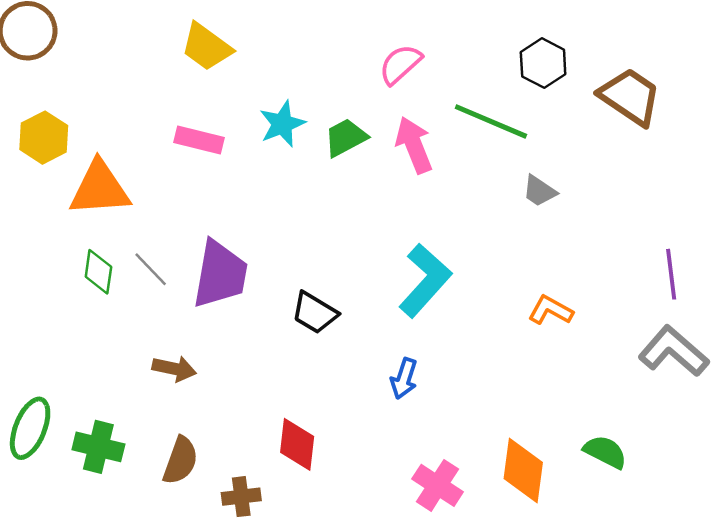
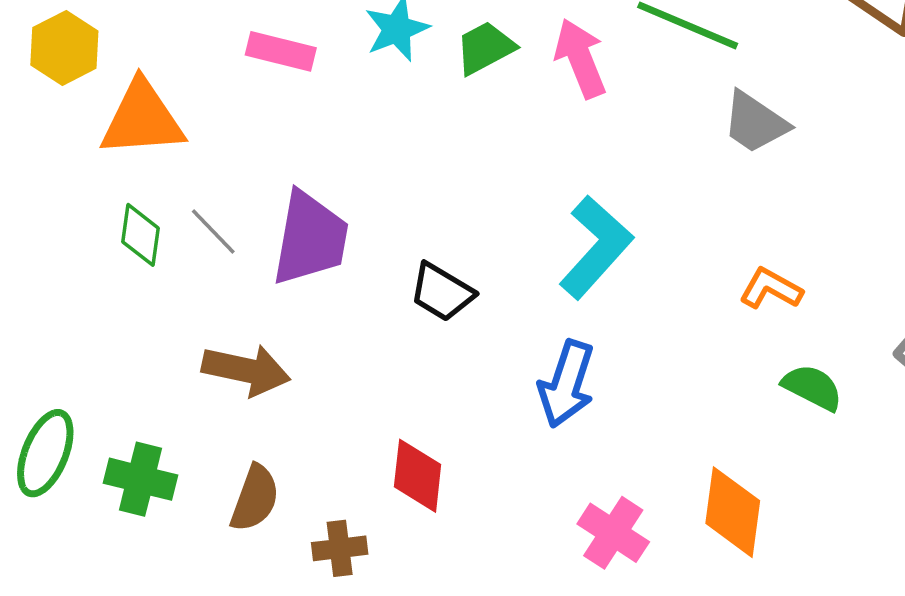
gray trapezoid: (539, 191) -> (755, 122), size x1.4
brown arrow: (174, 369) -> (246, 370), size x1.4
blue arrow: (404, 379) -> (566, 384), size x1.5
green semicircle: (605, 452) -> (812, 387), moved

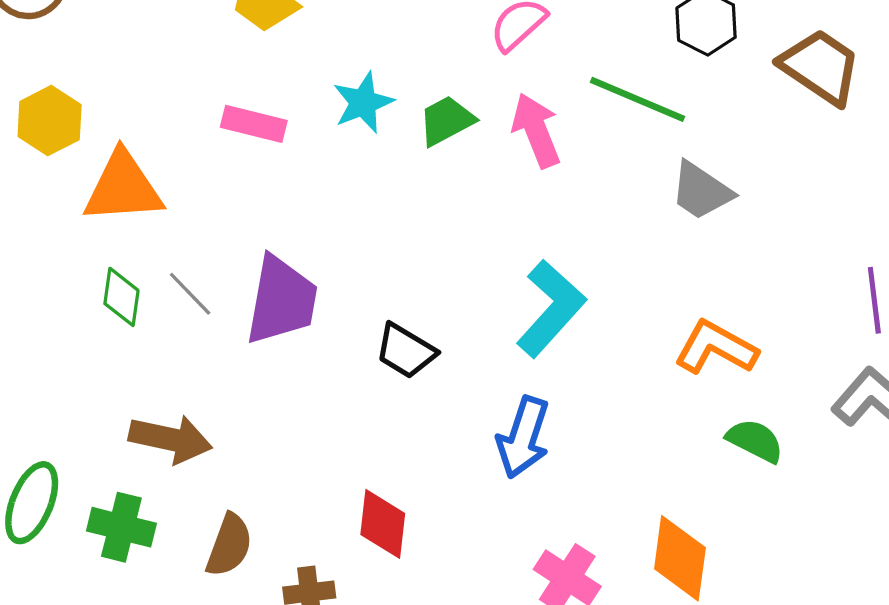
orange L-shape: (771, 289) -> (716, 348), size x1.4
brown arrow: (246, 370) -> (170, 439), moved

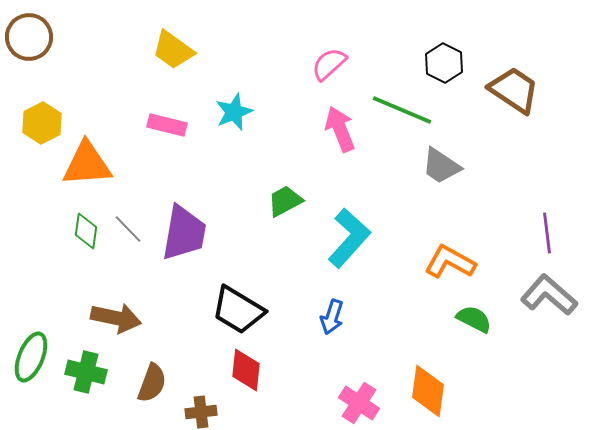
green trapezoid: (446, 121) -> (285, 201), moved
black trapezoid: (406, 351) -> (238, 310), moved, size x1.4
blue arrow: (523, 437) -> (332, 317), size x0.7

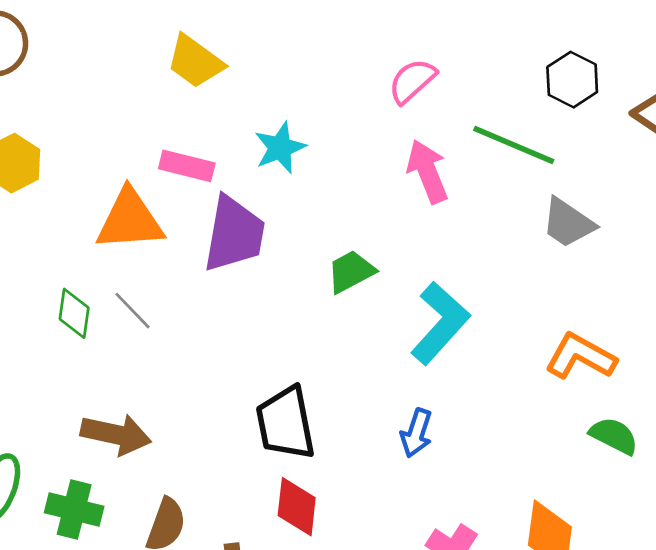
orange triangle: (87, 164) -> (130, 220), moved
purple trapezoid: (184, 233) -> (234, 234), moved
black trapezoid: (238, 310) -> (286, 423), turned 48

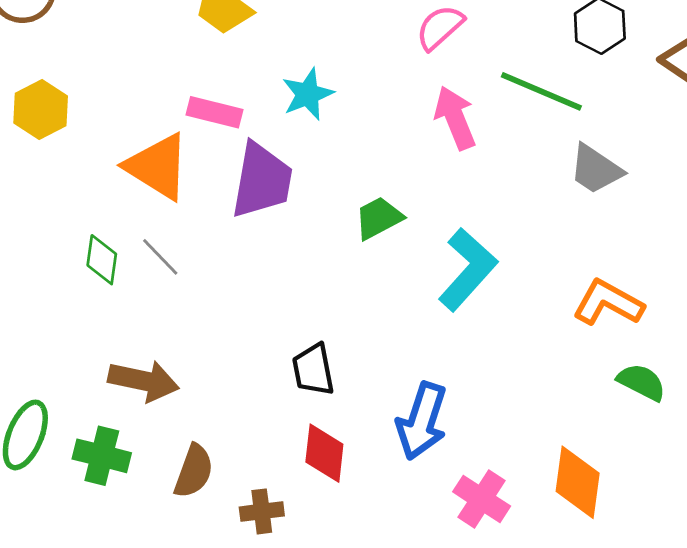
orange triangle: (130, 220) -> (157, 167), turned 36
black trapezoid: (286, 423) -> (313, 370), size x0.7
blue arrow: (416, 433) -> (422, 421), moved, size x1.6

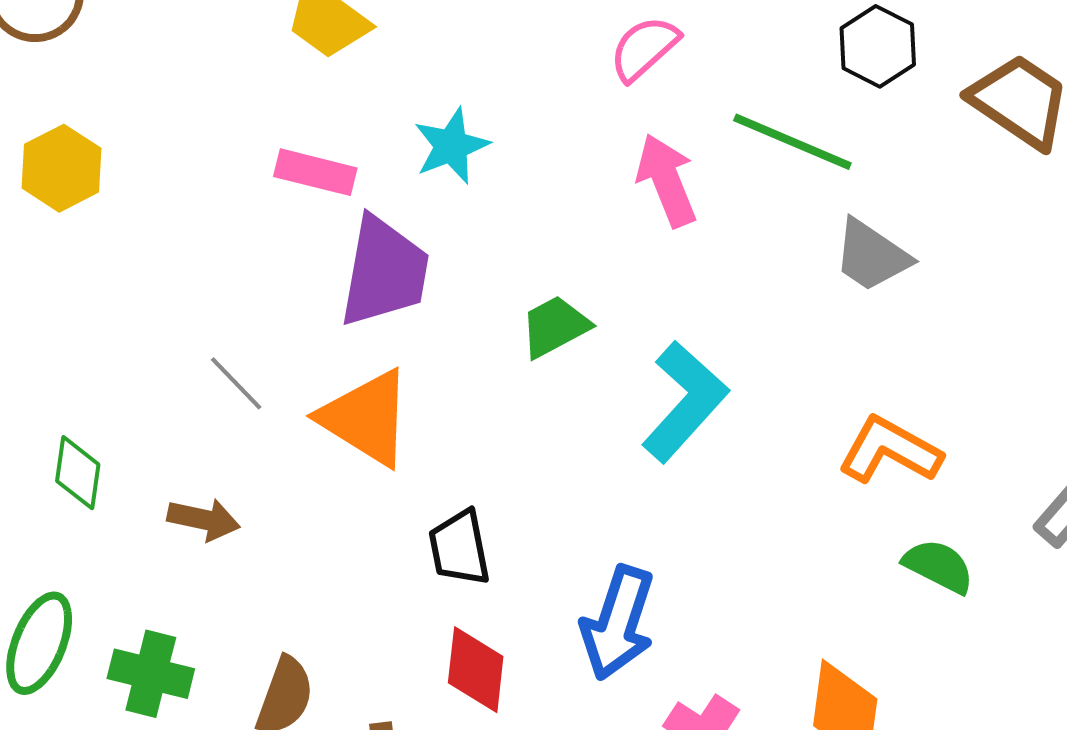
orange triangle: (157, 167) -> (366, 418), moved
green diamond: (102, 260) -> (78, 473), moved
brown arrow: (144, 381) -> (204, 519), moved, size x0.7

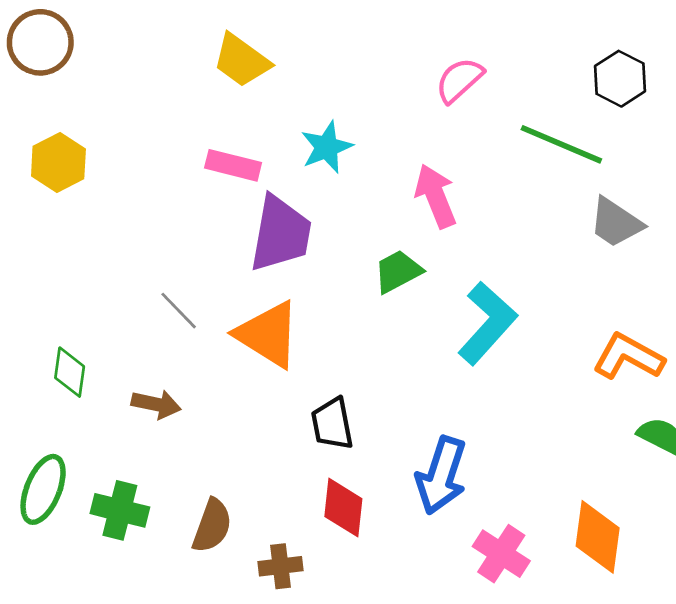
pink arrow: (667, 180) -> (436, 196), moved

